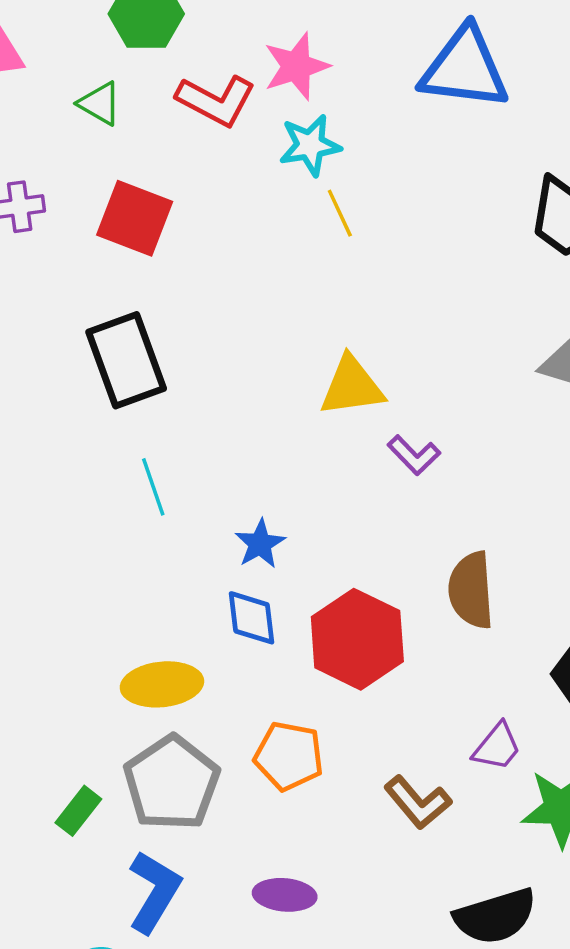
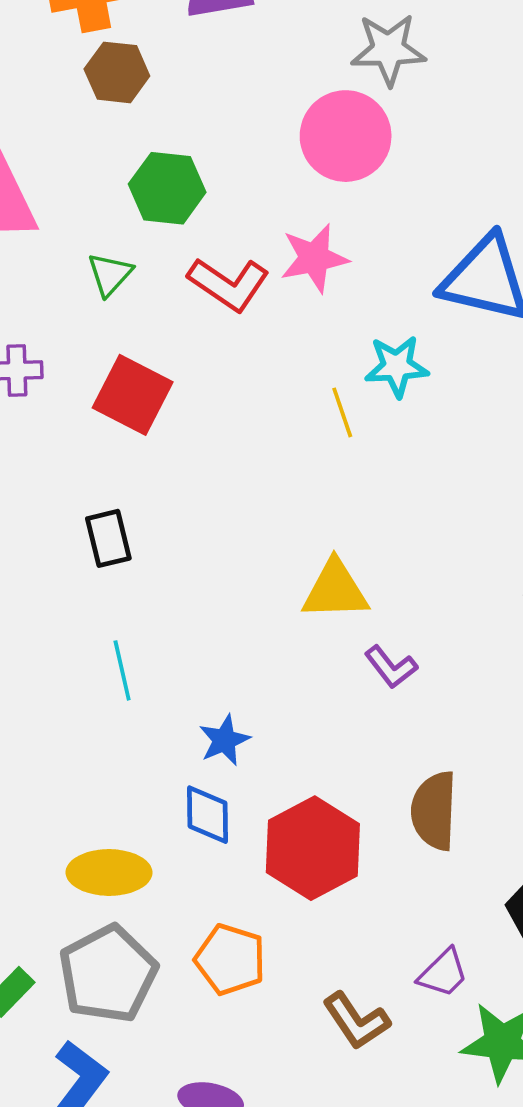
green triangle: (100, 103) -> (110, 274), turned 36
cyan star: (310, 145) -> (397, 366), moved
black rectangle: (126, 360) -> (108, 538), size x0.6

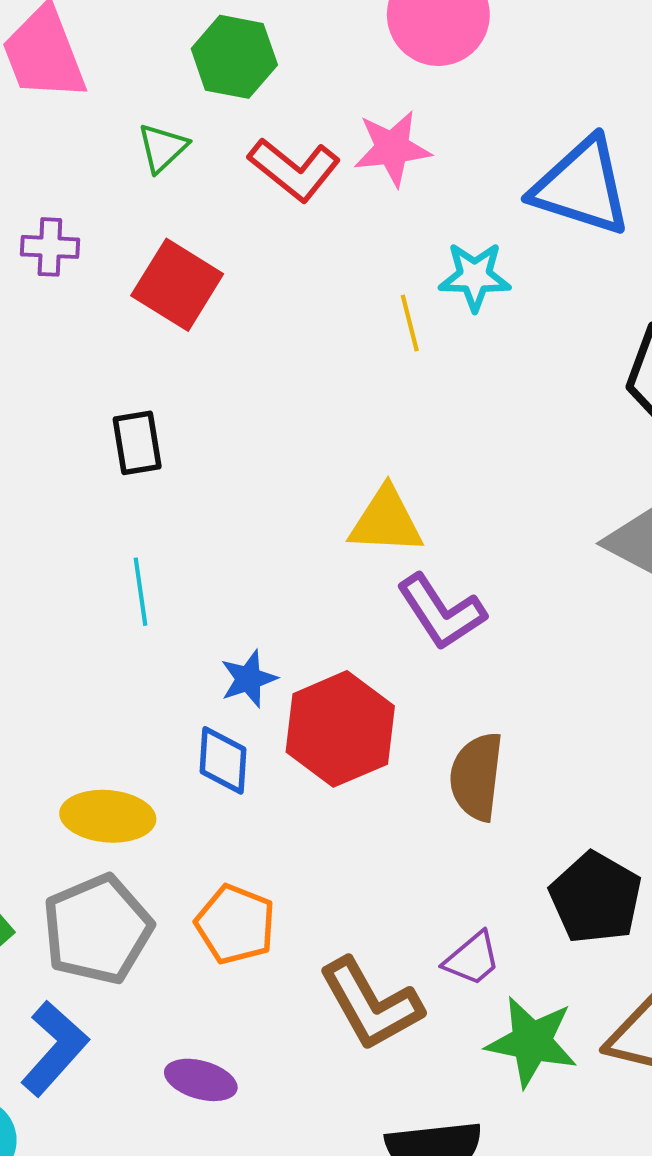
purple L-shape: (391, 667) -> (441, 612), size x1.5
red hexagon: (313, 848) -> (340, 729), moved
brown L-shape: (356, 1021) -> (371, 1004), size x1.4

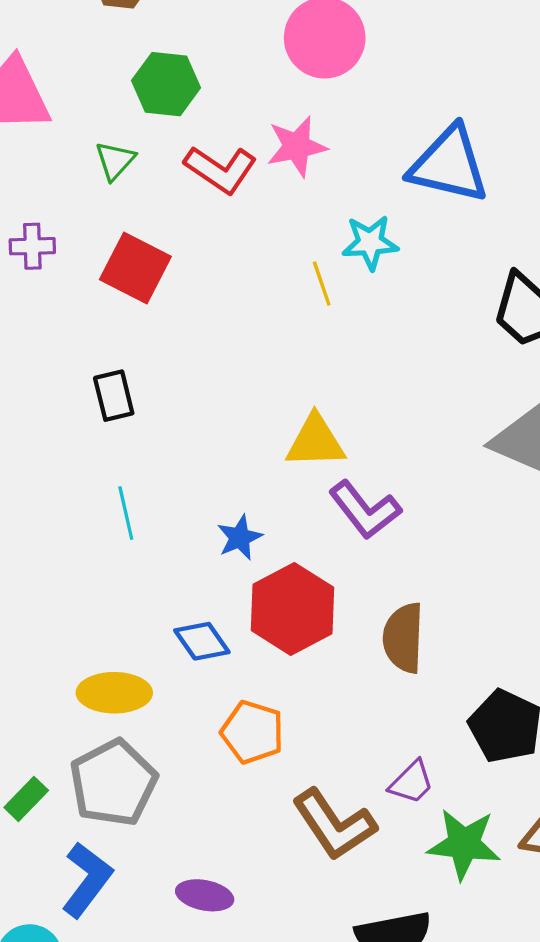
blue star: (249, 679) -> (240, 537), moved
blue diamond: (223, 760) -> (202, 641), turned -34
orange pentagon: (235, 924) -> (252, 732), moved

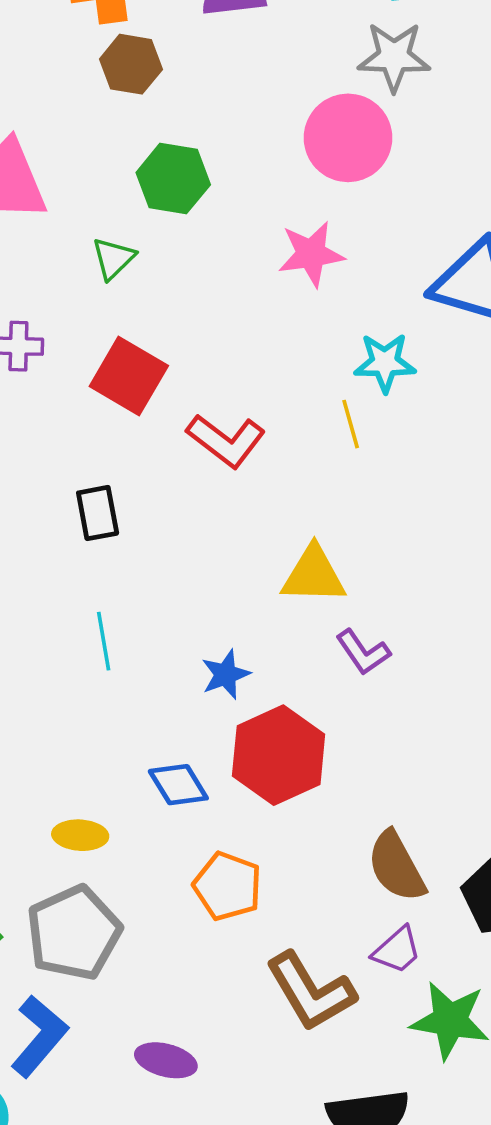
red L-shape: (221, 169) -> (226, 441), moved
yellow line: (322, 284) -> (351, 424), moved
purple L-shape: (365, 510) -> (363, 652), size x0.7
brown semicircle: (403, 638) -> (396, 866), moved, turned -34
yellow ellipse: (114, 693) -> (80, 835), size x0.7

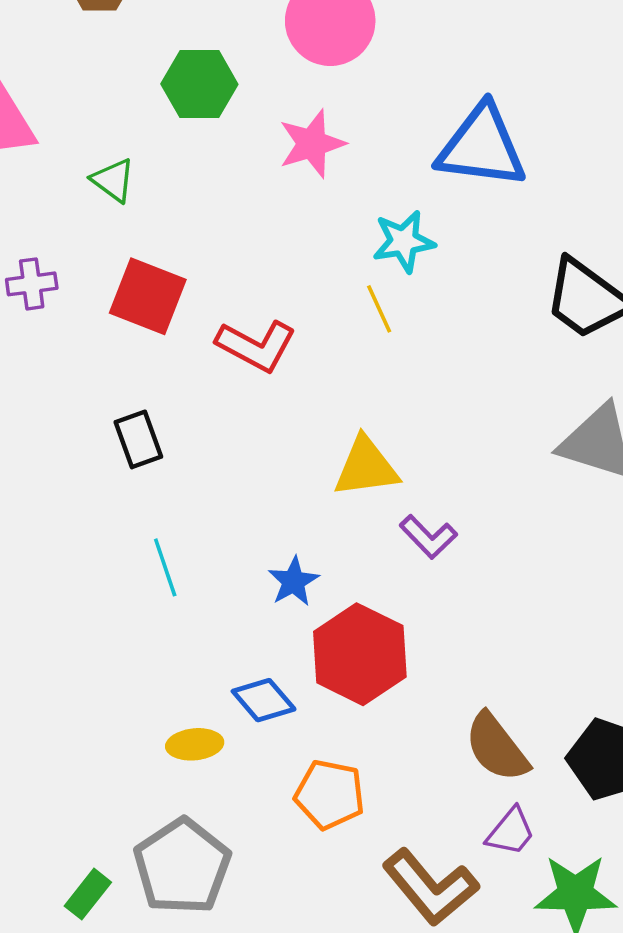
green hexagon: (173, 179) -> (199, 84), moved
green triangle: (113, 258) -> (113, 180), turned -30
yellow ellipse: (80, 835) -> (195, 744), moved

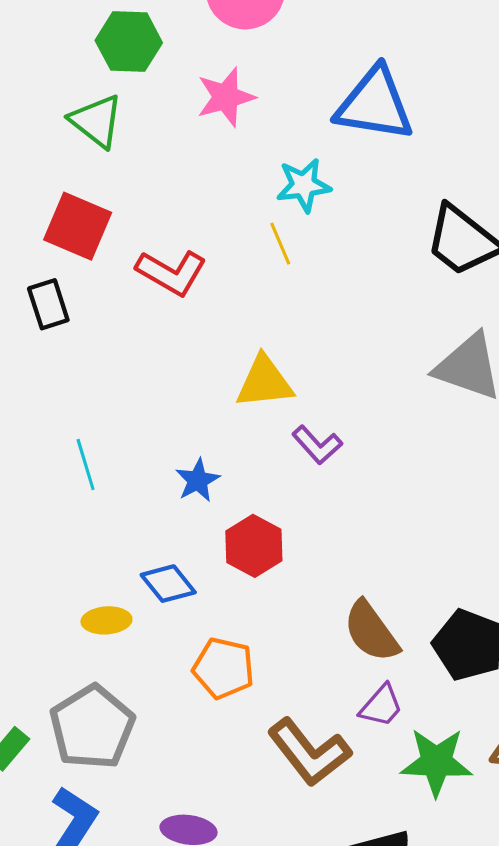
green triangle: (113, 180) -> (96, 121), moved, size x1.4
black rectangle: (138, 439) -> (48, 304), moved
red hexagon: (360, 654) -> (254, 546), size x0.7

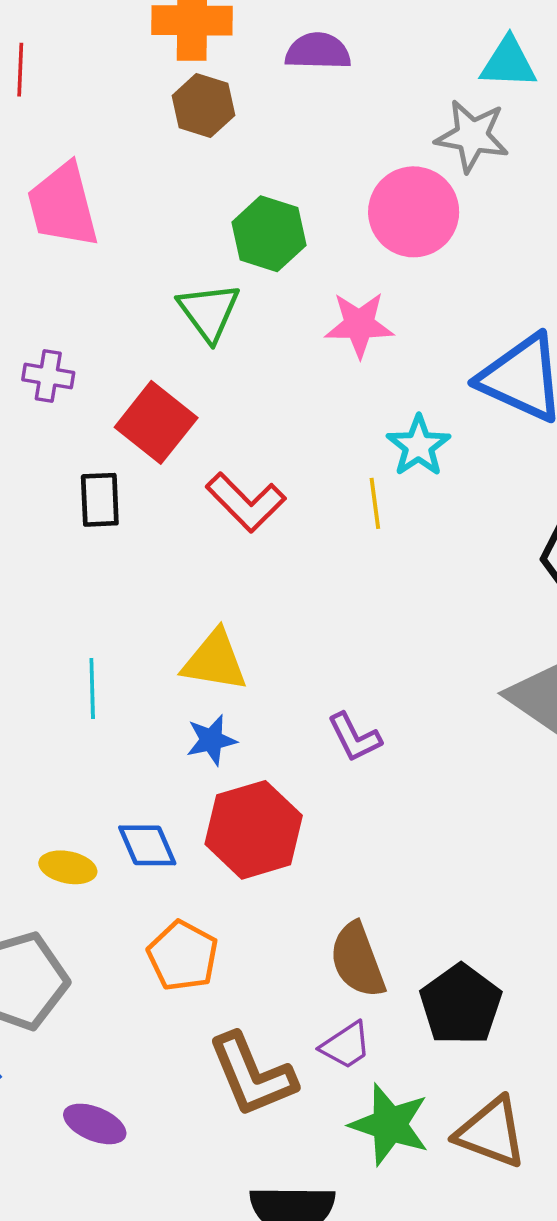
cyan star: (304, 185) -> (419, 446), turned 30
yellow triangle: (264, 382) -> (215, 661), moved
red hexagon: (254, 546) -> (254, 830), size x1.4

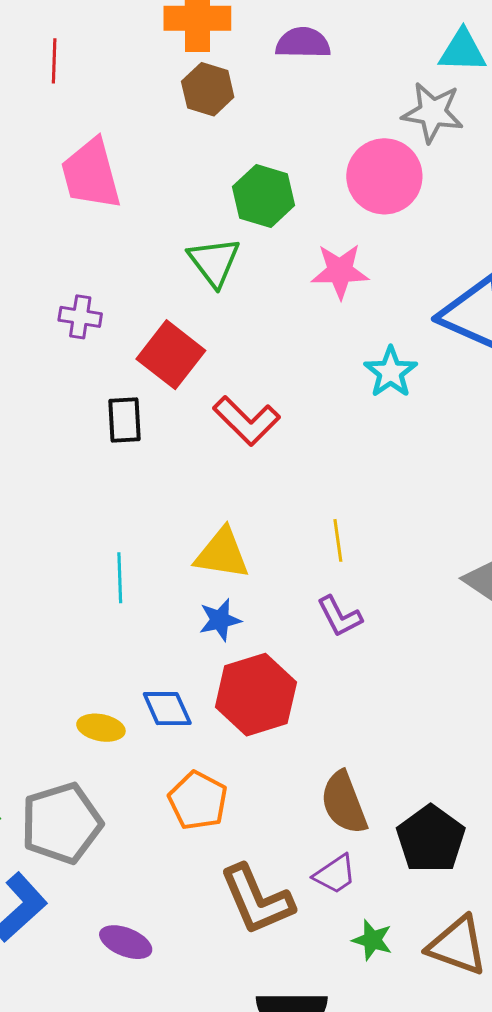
yellow line: (375, 503) -> (338, 540), moved
green star: (390, 1125) -> (372, 940), size x0.6

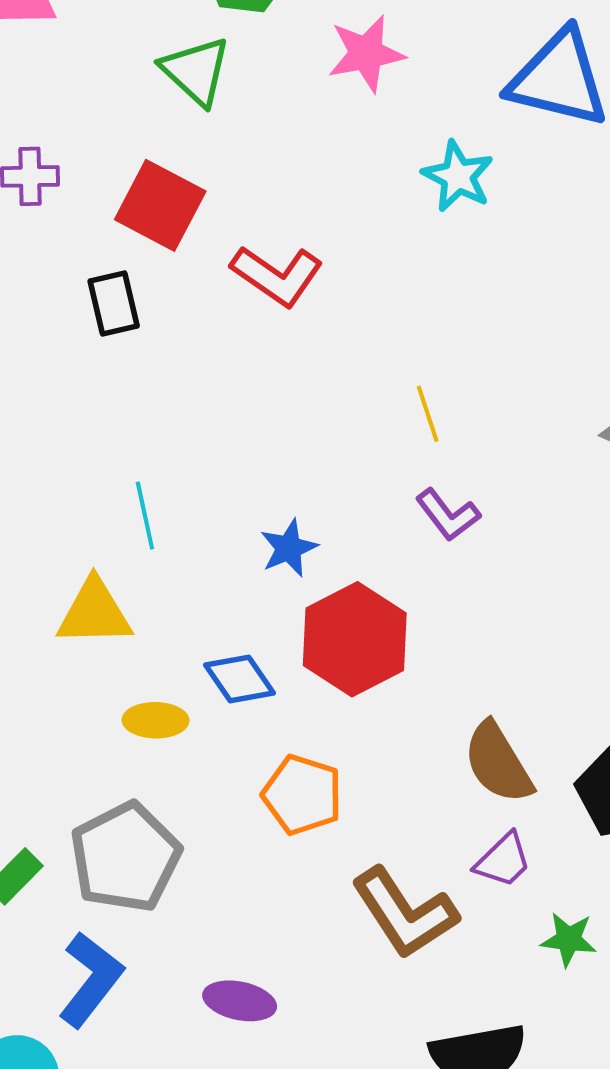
yellow triangle: (222, 554) -> (94, 613), moved

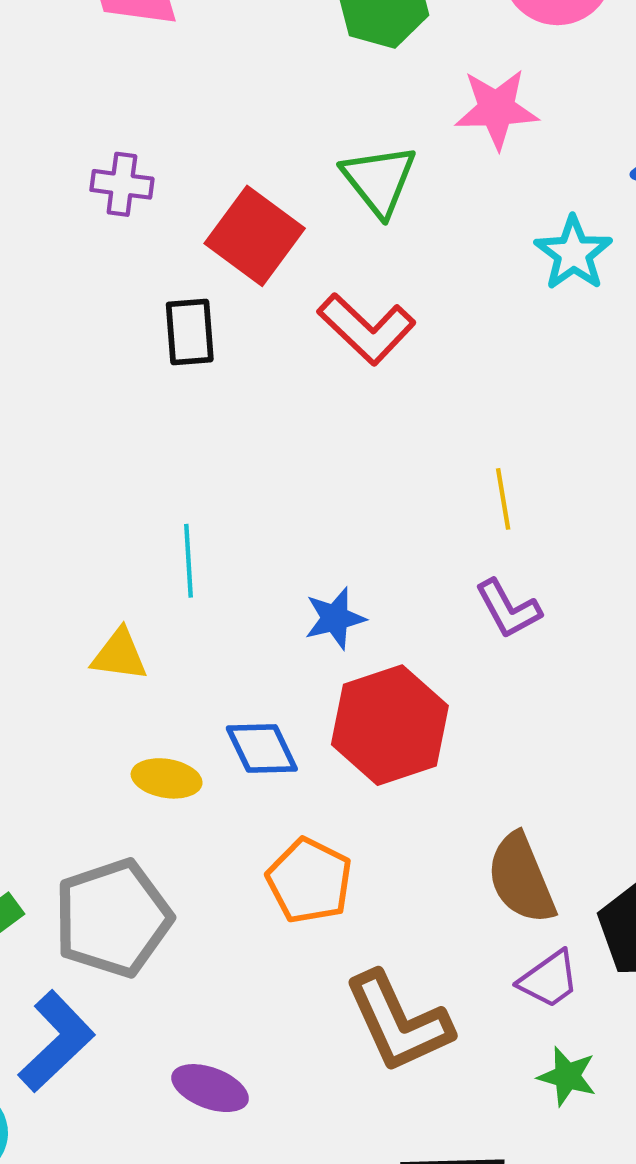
green triangle: (196, 71) -> (379, 180), moved
yellow triangle: (94, 613) -> (119, 655), size x0.7
purple trapezoid: (503, 860) -> (549, 979), moved

